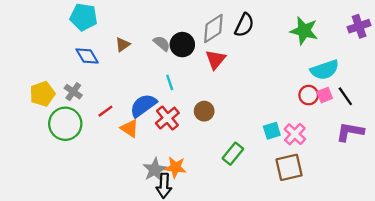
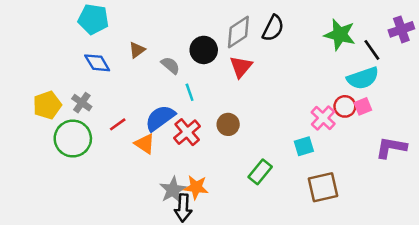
gray semicircle: (162, 43) -> (170, 65), moved
black line: (345, 96) -> (372, 50), moved
pink cross: (295, 134) -> (323, 118), moved

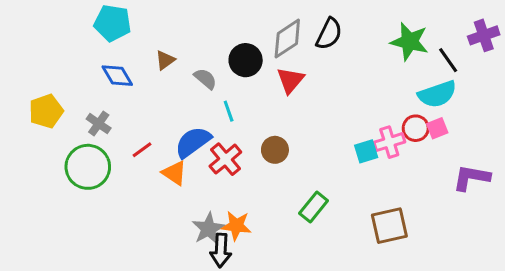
yellow pentagon: (47, 105) -> (46, 111), moved
pink cross: (323, 118) -> (389, 142), turned 30
cyan square: (304, 146) -> (366, 151), moved

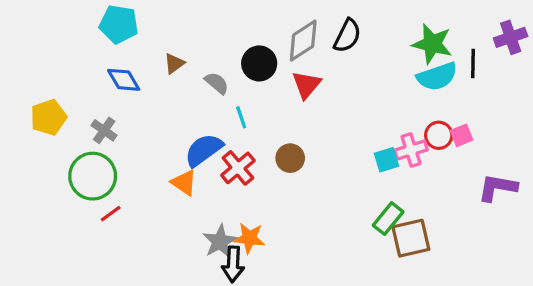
black line: (448, 60) -> (473, 63), turned 36
cyan semicircle: (437, 94) -> (437, 77), moved
red line: (142, 150) -> (111, 214), moved
green rectangle: (314, 207) -> (388, 219), moved

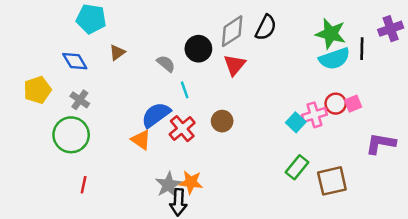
brown triangle: (174, 63) -> (117, 52), moved
blue diamond: (124, 80) -> (75, 61), moved
cyan square: (386, 160) -> (296, 122), turned -30
red line: (111, 214) -> (84, 185), moved, turned -42
brown square: (411, 238) -> (332, 181), moved

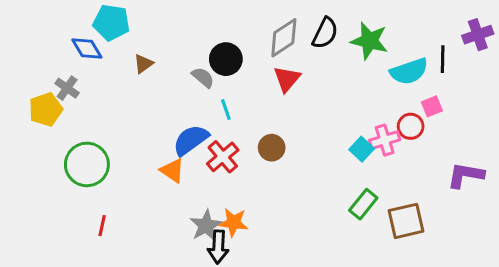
green star: (331, 34) -> (369, 41), moved
black circle: (198, 49) -> (226, 59), moved
blue diamond: (75, 61) -> (87, 48), moved
gray cross: (80, 100) -> (67, 88), moved
pink square: (353, 104) -> (432, 106), moved

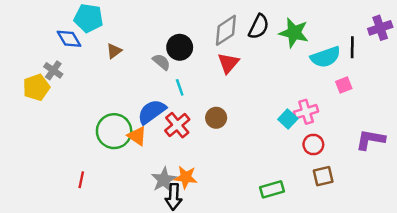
red circle: (411, 126) -> (313, 145), moved
green circle: (87, 164) -> (114, 131), moved
green rectangle: (363, 204) -> (272, 189), moved, turned 35
brown square: (406, 221) -> (323, 176), size x0.7

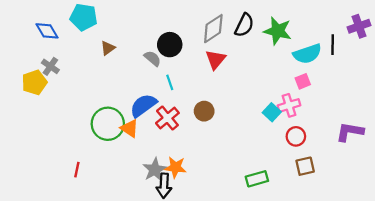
blue diamond: (69, 39) -> (47, 31), moved
pink square: (344, 85) -> (303, 81), moved

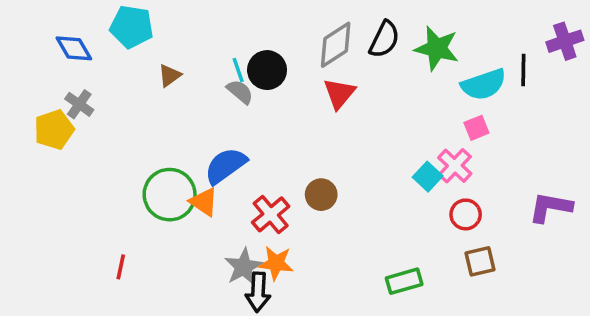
cyan line: (170, 82) -> (238, 70), moved
pink cross: (289, 105) -> (455, 166), turned -30
brown circle: (204, 111) -> (321, 195), moved
red cross: (167, 118) -> (271, 214), moved

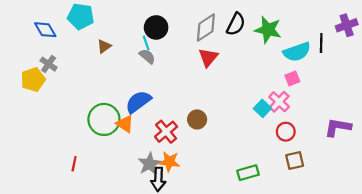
black circle: (267, 70) -> (156, 27), moved

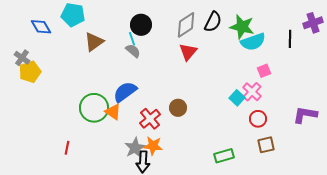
brown triangle: (104, 46) -> (94, 42), size x1.5
cyan semicircle: (297, 52) -> (253, 42), moved
gray cross: (49, 64) -> (22, 58), moved

